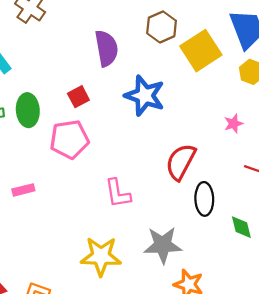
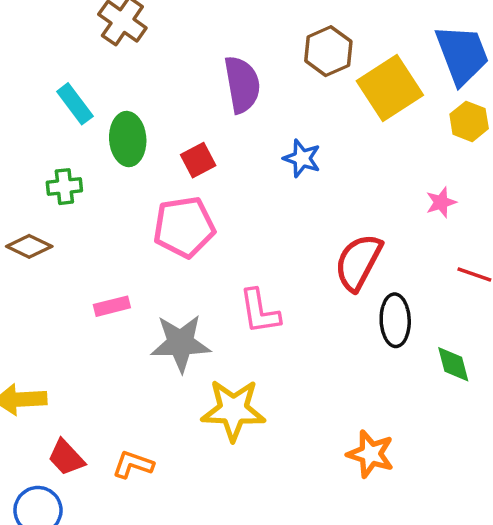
blue star: (145, 96) -> (302, 158), size x0.6
green ellipse: (28, 110) -> (128, 139), moved
gray star: (163, 245) -> (181, 343), moved

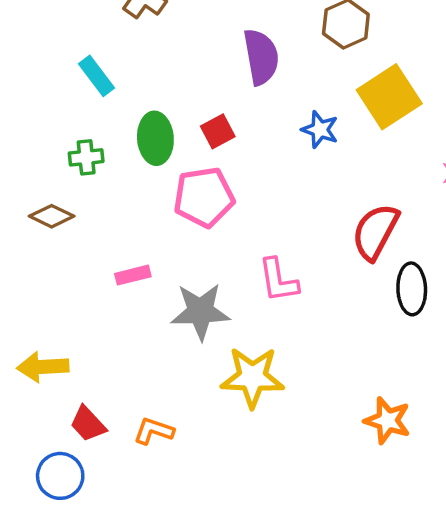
yellow square: (390, 88) -> (389, 97), moved
green ellipse: (128, 139) -> (155, 138), moved

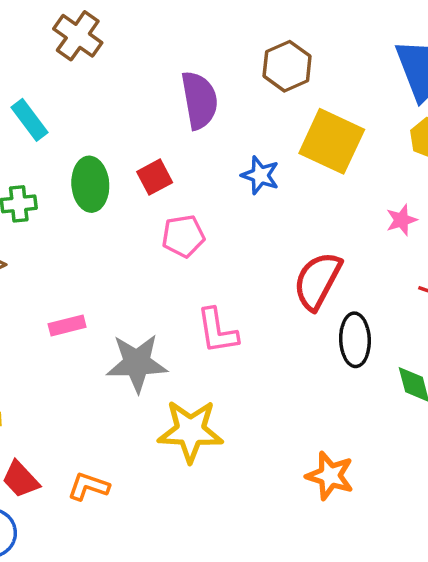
yellow square: (389, 97) -> (332, 141), turned -32
pink pentagon: (204, 197) -> (183, 236), moved, size x0.7

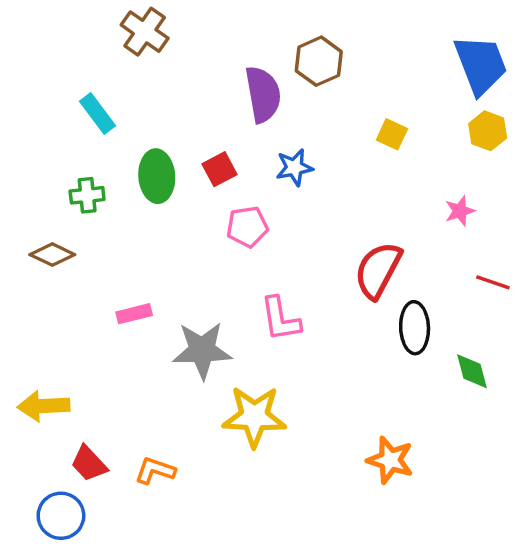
brown hexagon: (287, 66) -> (319, 61), moved
yellow square: (332, 141) -> (392, 134), size x0.5
blue star: (260, 175) -> (294, 167), moved, turned -30

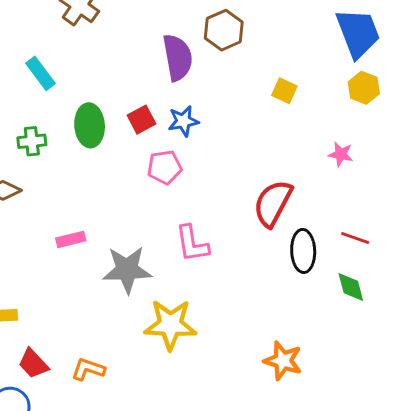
blue star: (294, 167) -> (183, 121), moved
pink star: (460, 211) -> (341, 154), turned 30
red line: (493, 282) -> (355, 238), moved

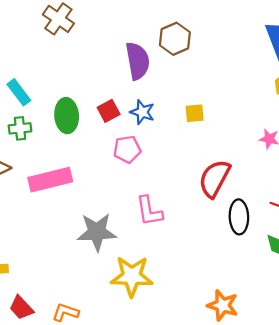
cyan rectangle: (40, 73) -> (19, 92), moved
yellow square: (284, 91) -> (195, 113), moved, turned -30
blue star: (183, 121) -> (142, 112), turned 30
pink rectangle: (71, 239) -> (50, 180), moved, size x1.8

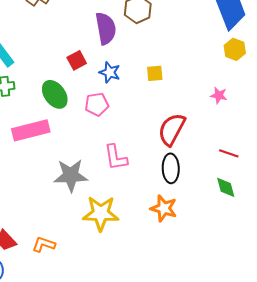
red square: (109, 111) -> (77, 60), moved
green ellipse: (67, 116) -> (55, 94), moved, turned -32
black ellipse: (239, 217) -> (171, 168), moved
orange star: (223, 305) -> (164, 208), moved

